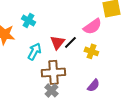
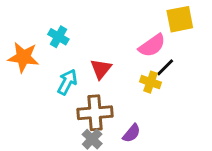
black line: (70, 42) -> (165, 67), moved
purple semicircle: (93, 85) -> (132, 133), moved

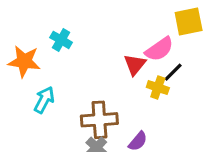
red triangle: (101, 69) -> (135, 64), moved
cyan arrow: (67, 82) -> (44, 100), moved

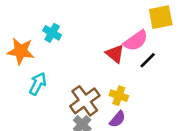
red triangle: (135, 64) -> (115, 54), turned -30
yellow cross: (158, 88) -> (119, 96), moved
brown cross: (99, 120) -> (85, 101), turned -32

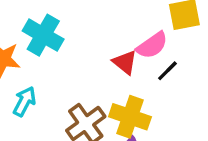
cyan cross: (52, 33) -> (43, 35), size x1.6
yellow cross: (119, 96) -> (130, 117), size x1.6

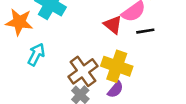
black line: (167, 71) -> (145, 31), turned 36

